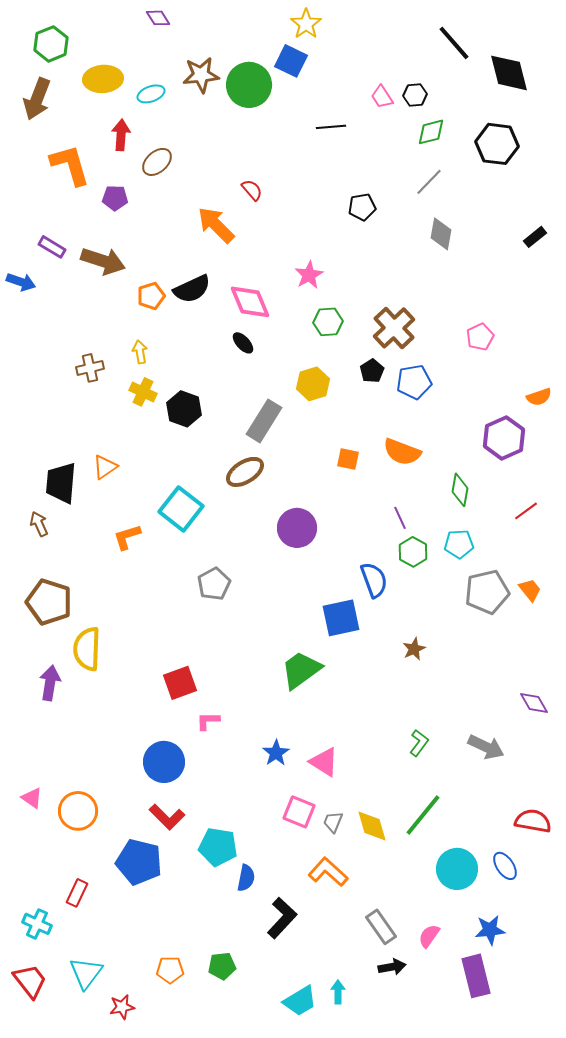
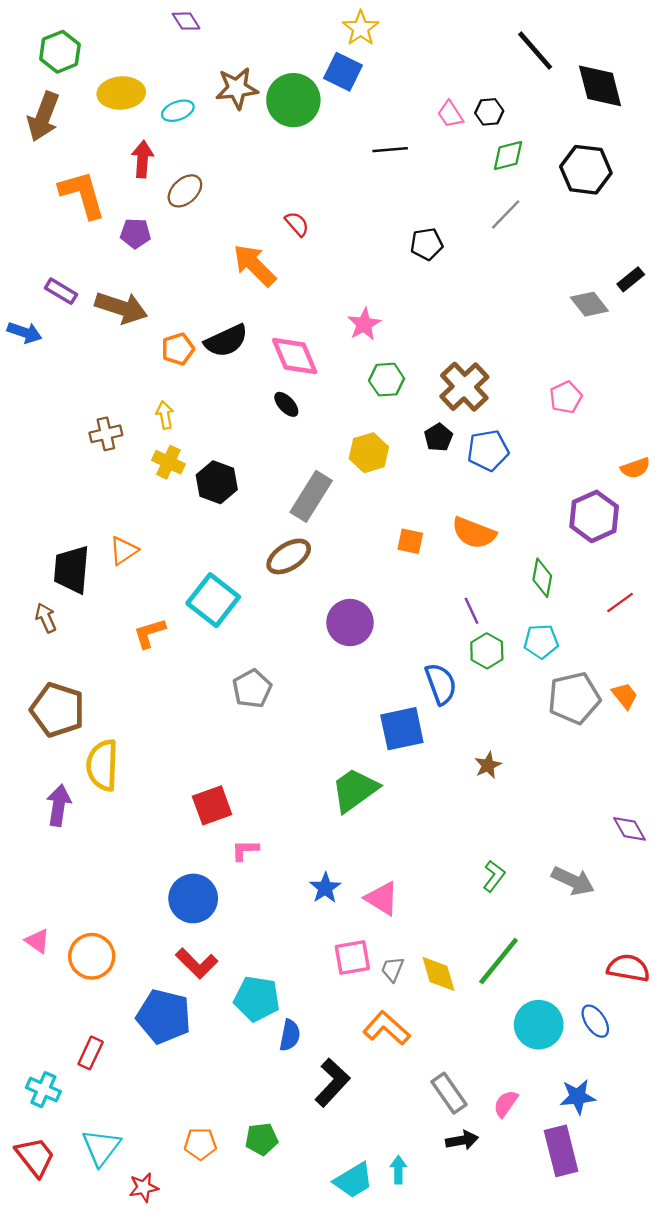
gray diamond: (441, 234) -> (589, 304), moved, turned -48
pink square: (299, 812) -> (352, 957), turned -32

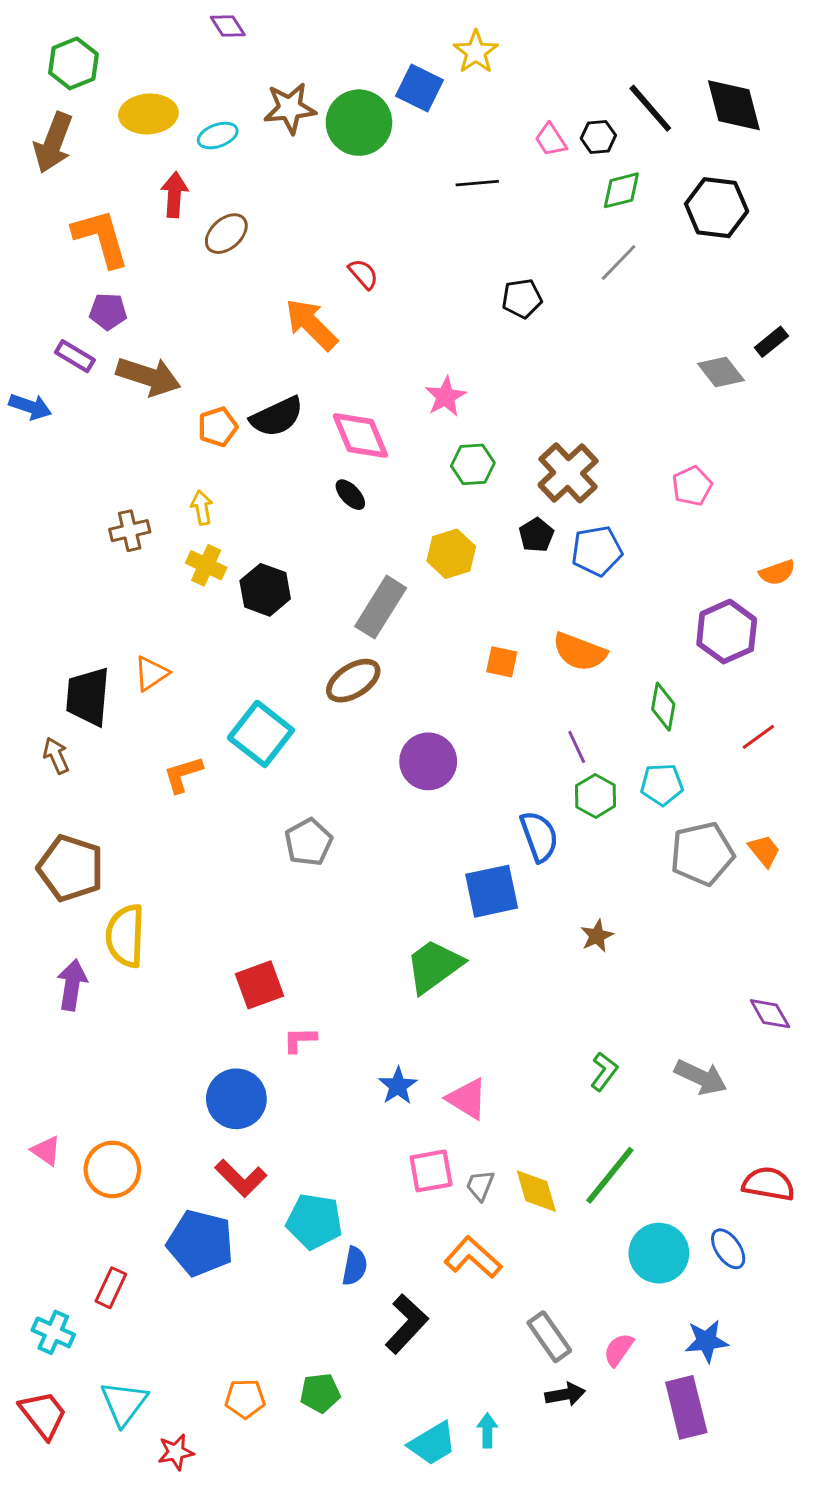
yellow star: (361, 28) -> (476, 52), moved
black line: (535, 51) -> (650, 108), moved
purple pentagon: (135, 233) -> (108, 311), moved

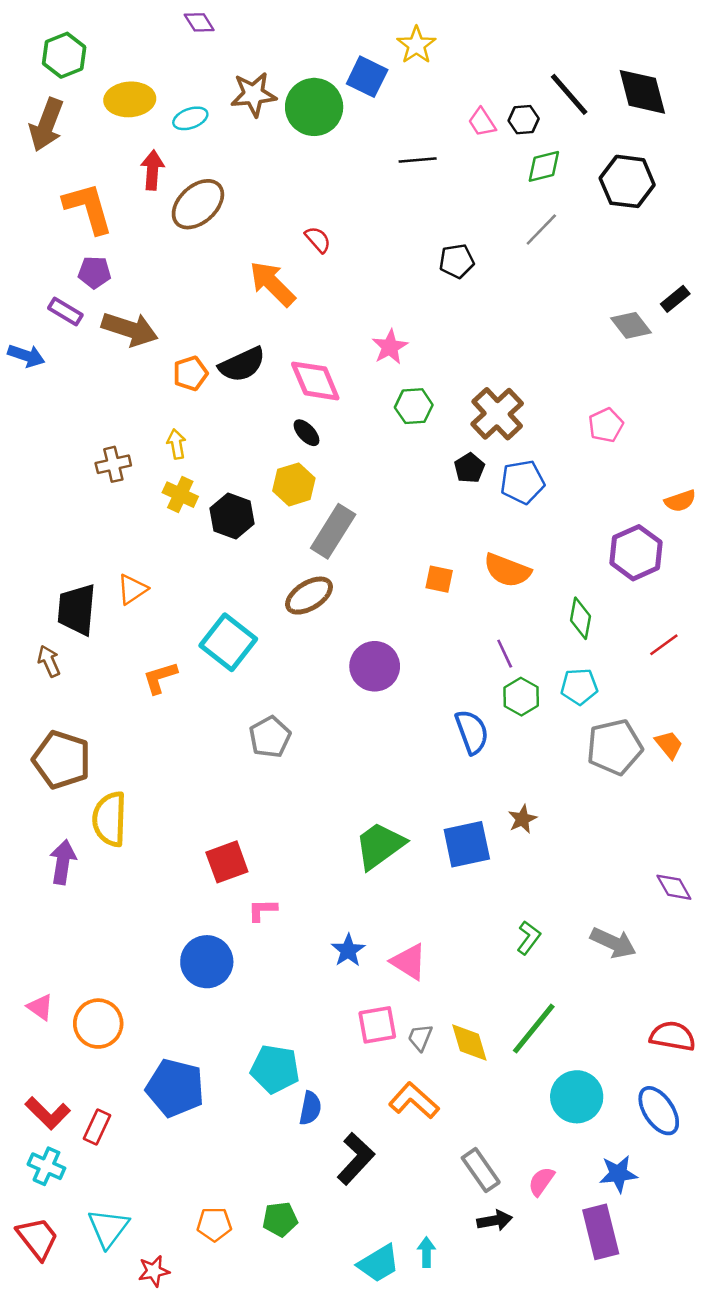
brown ellipse: (226, 234) -> (198, 204), size x1.4
yellow hexagon: (451, 554) -> (294, 484), moved
blue square: (492, 891) -> (467, 844), moved
red L-shape: (241, 1178) -> (48, 1113), moved
blue ellipse: (728, 1249) -> (659, 1111), moved, size x1.4

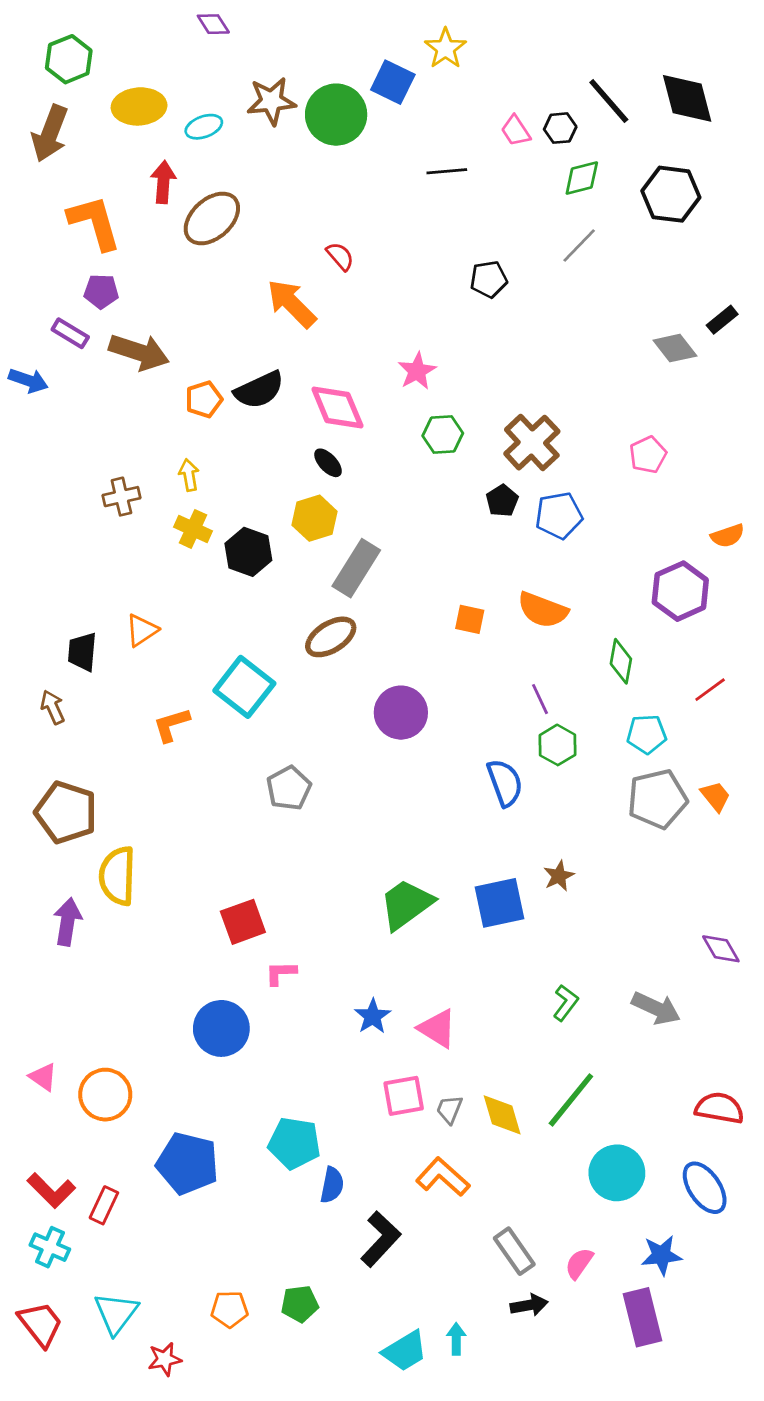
black trapezoid: (77, 609) -> (82, 652), size x0.7
cyan pentagon: (579, 686) -> (647, 734), moved

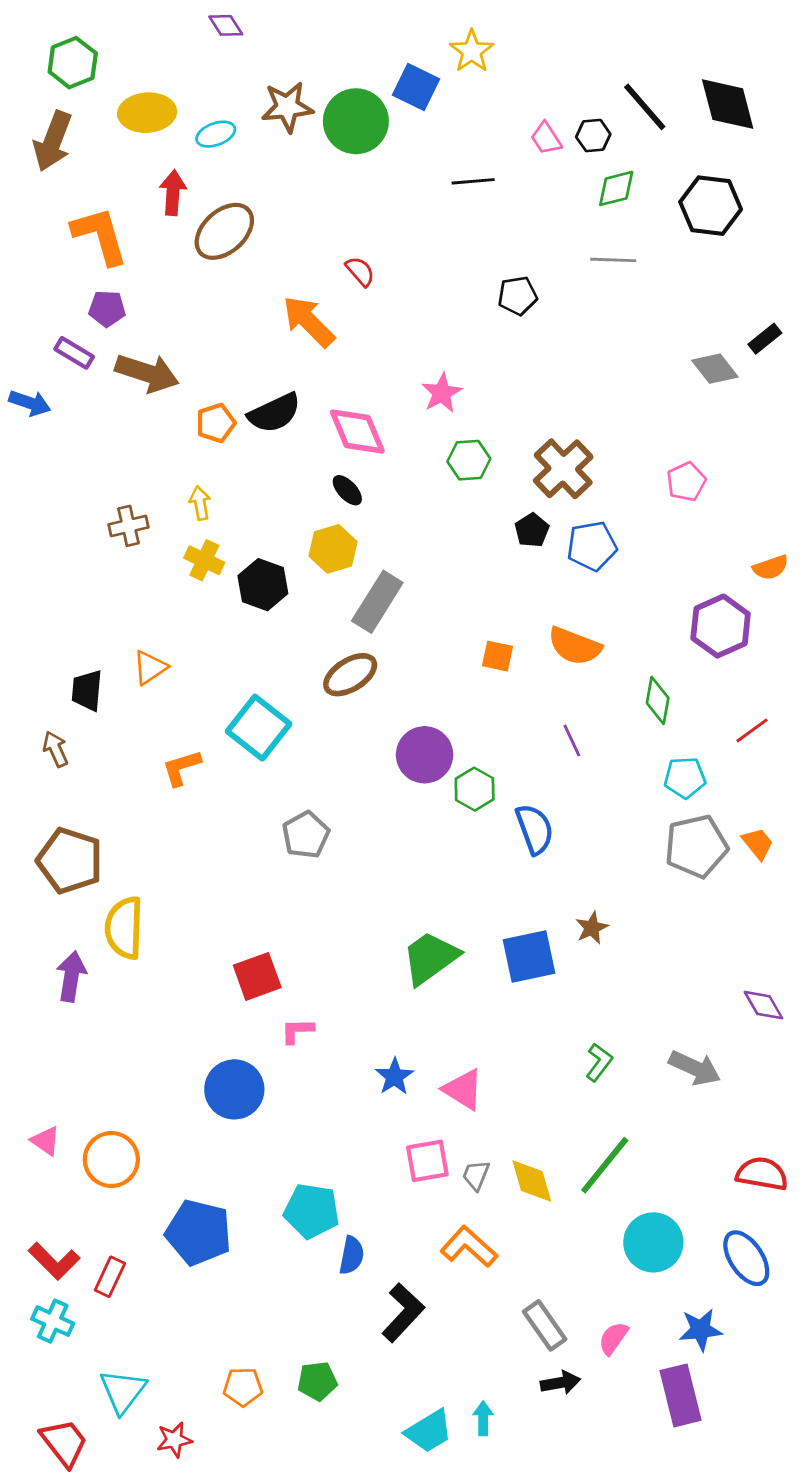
gray line: (579, 245) -> (613, 260), turned 48
green hexagon: (557, 745) -> (475, 789), moved
red trapezoid: (40, 1324) -> (64, 1443), moved

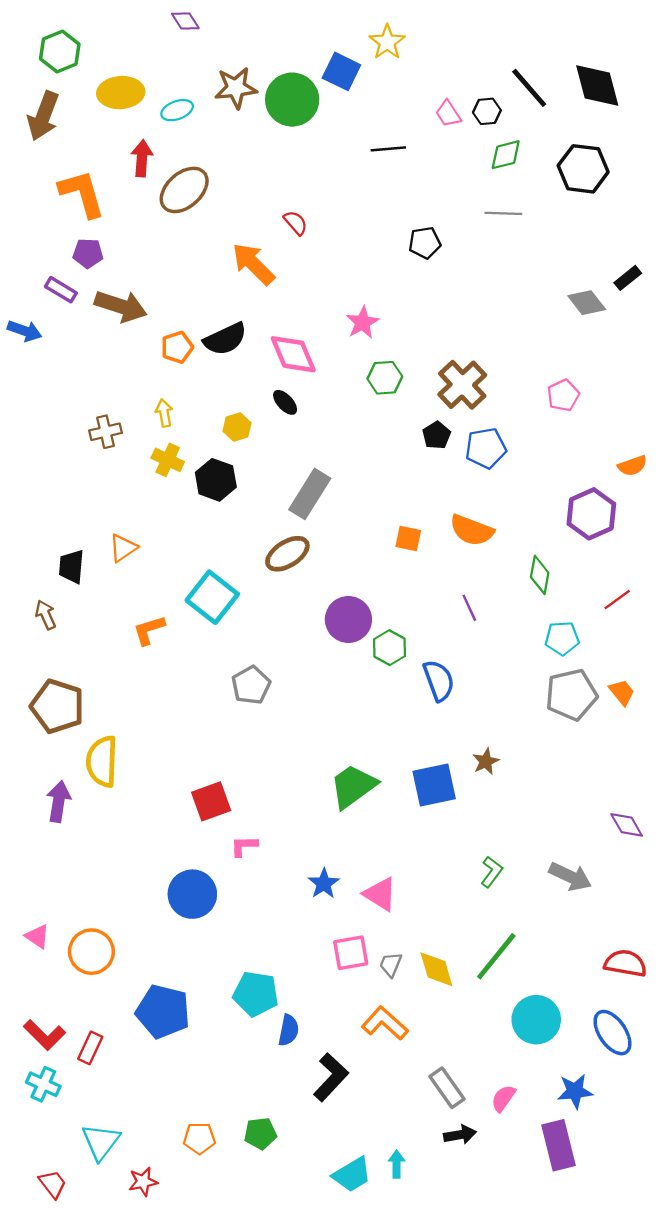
yellow hexagon: (333, 549) -> (237, 427), moved, size x0.7
red trapezoid: (64, 1443) -> (53, 1184), size x0.7

